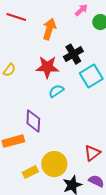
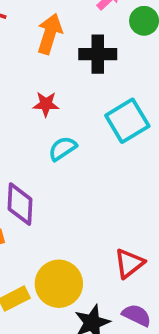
black cross: (73, 54) -> (98, 54), moved, turned 30
red star: (47, 67) -> (46, 104), size x0.6

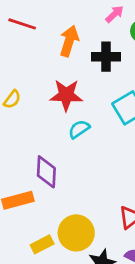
red star: (46, 104) -> (66, 95), size x1.6

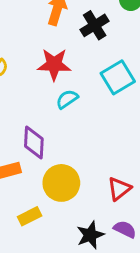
black cross: (106, 57) -> (95, 25), turned -32
yellow circle: (76, 233) -> (61, 183), moved

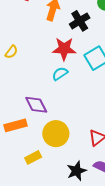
red star: (54, 64) -> (64, 49), moved
purple diamond: (34, 142) -> (36, 105), turned -30

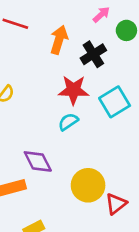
yellow circle: (56, 134) -> (88, 185), moved

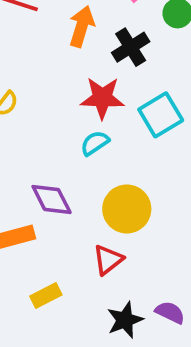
yellow circle: (88, 185) -> (127, 209), moved
red triangle: (116, 204) -> (108, 260), moved

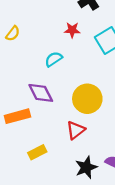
red star: (102, 98) -> (72, 30), size x0.6
cyan semicircle: (95, 143) -> (54, 59), moved

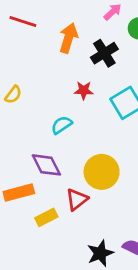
red triangle: (76, 130) -> (77, 199), moved
yellow rectangle: (37, 152) -> (46, 217), moved

